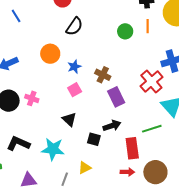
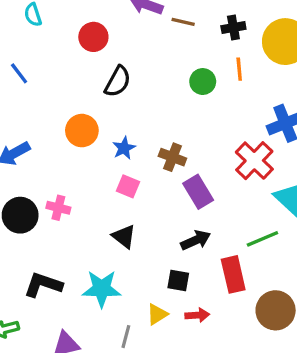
pink square: (75, 90) -> (128, 186), turned -32
black square: (94, 139) -> (178, 281), moved
red arrow: (127, 172) -> (197, 315), moved

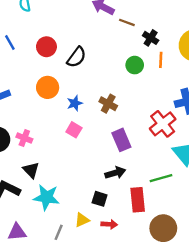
black cross: (233, 28) -> (151, 38), moved, turned 35
red circle: (93, 37) -> (46, 47), moved
brown cross: (172, 157) -> (108, 104), moved
black triangle: (124, 237) -> (31, 170), moved

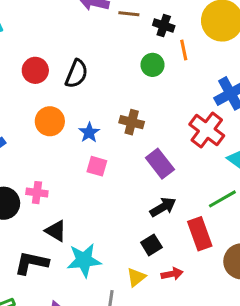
black square: (100, 199) -> (151, 245), turned -35

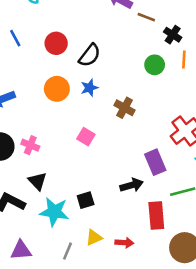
blue star: (89, 132) -> (89, 88), moved
purple rectangle: (160, 164) -> (155, 162), moved
black square: (151, 245) -> (86, 200), moved

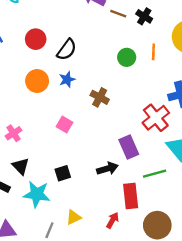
black cross: (173, 35) -> (144, 16), moved
pink cross: (30, 145) -> (14, 133), turned 35
black square: (86, 200) -> (63, 173), moved
red arrow: (124, 243) -> (113, 220), moved, turned -63

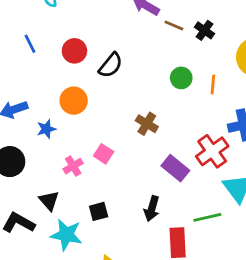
orange line: (153, 52) -> (213, 84), moved
blue star: (67, 79) -> (46, 129), moved
pink cross: (14, 133) -> (73, 166), moved
purple rectangle: (129, 147) -> (175, 168), moved, turned -30
black arrow: (107, 169) -> (152, 209), turned 120

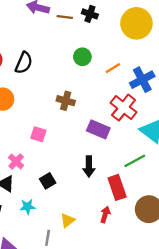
orange line: (213, 84) -> (113, 68), moved, turned 70
pink cross: (73, 166) -> (16, 161), moved
cyan star: (66, 235) -> (27, 207), size x0.6

